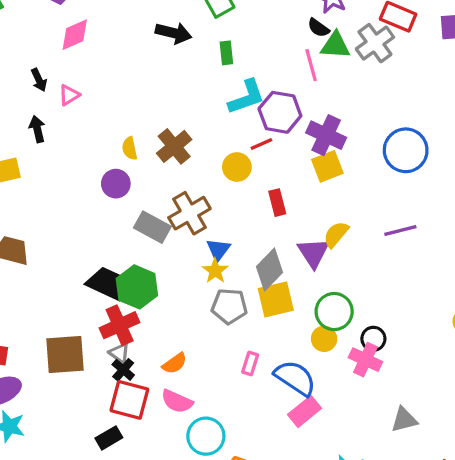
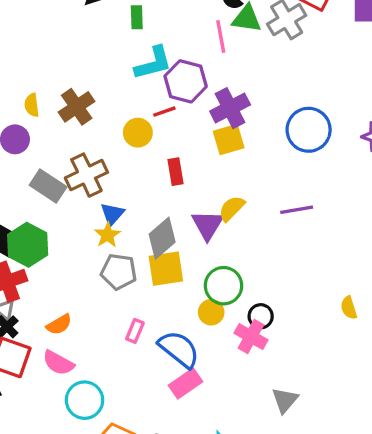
purple cross: (326, 135) -> (230, 108), turned 33
gray triangle: (404, 420) -> (285, 400), turned -40

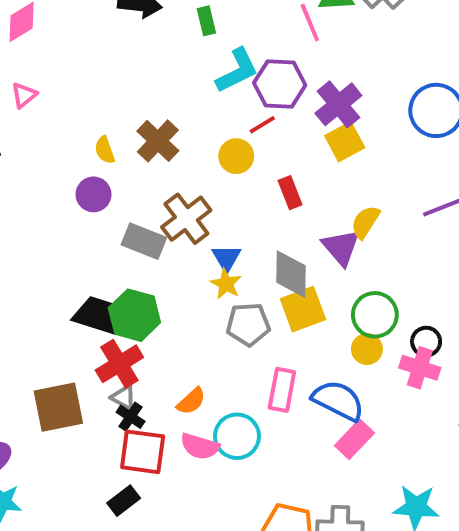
gray diamond: (162, 238) -> (291, 274), turned -36
pink rectangle: (135, 331) -> (282, 390), size x1.5
cyan circle: (85, 400) -> (237, 436), moved

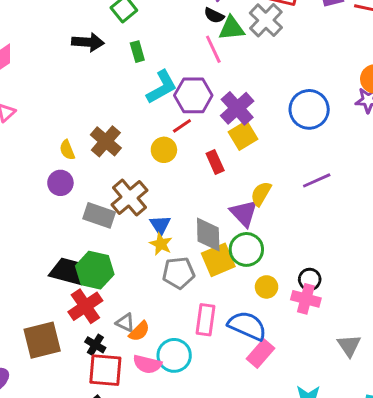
red rectangle: (290, 193) -> (215, 162), moved
green circle: (375, 315) -> (246, 249), moved
gray triangle: (123, 397) -> (125, 323), moved

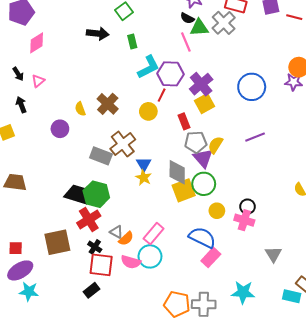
red line: (182, 126) -> (162, 95), turned -32
purple circle: (60, 183) -> (60, 129), moved
gray pentagon: (179, 273) -> (196, 142), moved
pink rectangle: (206, 320) -> (154, 234), moved, turned 30

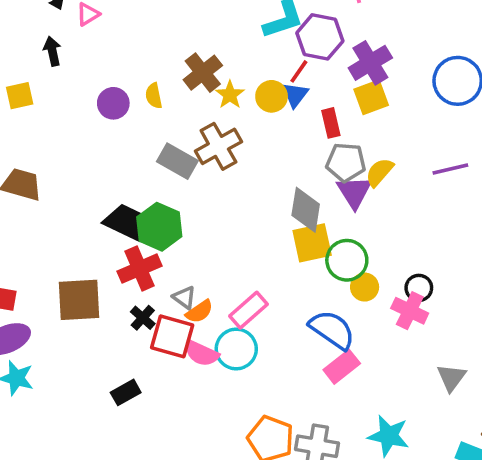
yellow semicircle: (80, 109) -> (154, 96), moved
blue triangle: (144, 164) -> (295, 95), moved
yellow star: (144, 178) -> (230, 95), moved
green circle: (204, 184) -> (347, 260), moved
red square: (101, 265) -> (172, 336), moved

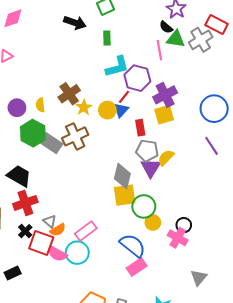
purple line: (450, 169) -> (212, 146), moved, turned 66
green hexagon: (159, 227) -> (33, 133), moved

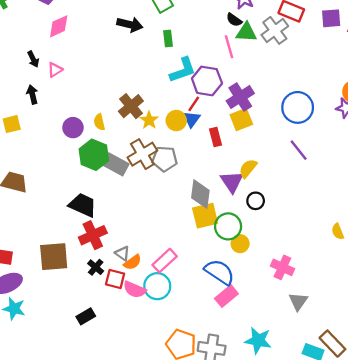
gray pentagon: (147, 151) -> (165, 159), moved
black circle: (184, 225) -> (256, 201), moved
pink cross: (178, 238) -> (282, 267), moved
red square: (41, 243) -> (115, 279), size x0.7

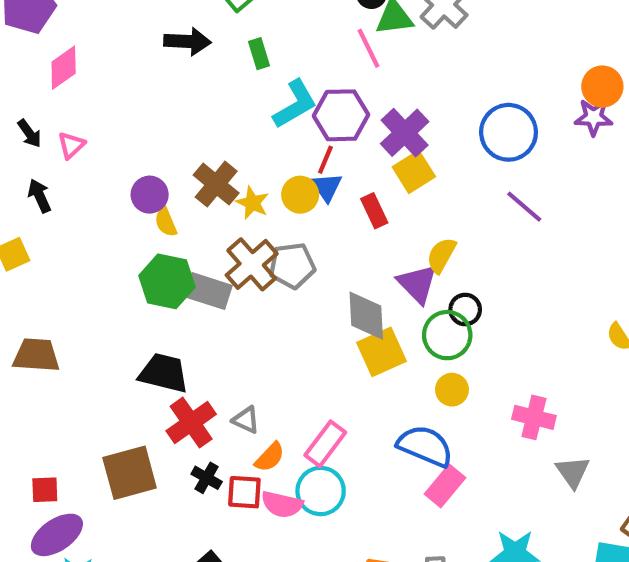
purple circle: (73, 128) -> (150, 195), moved
green circle: (228, 226) -> (447, 335), moved
gray triangle: (122, 253) -> (246, 420), moved

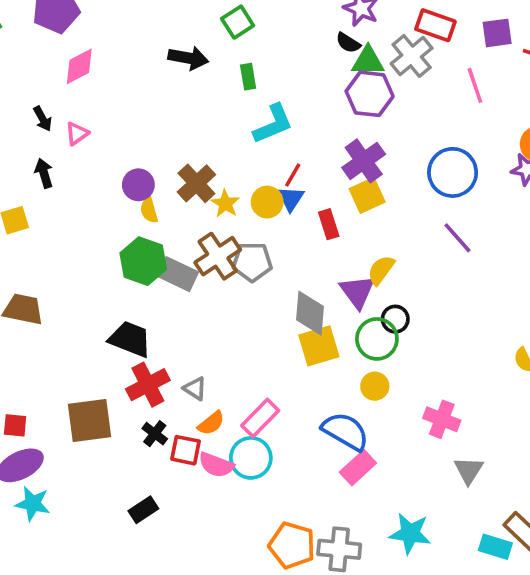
pink line: (369, 48) -> (475, 85), moved
purple hexagon: (341, 115) -> (370, 94), moved

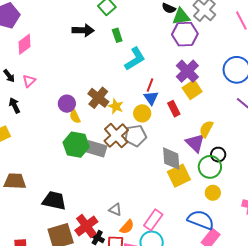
yellow circle: (267, 202) -> (142, 113), moved
black trapezoid: (130, 339) -> (54, 201), moved
red cross: (148, 385) -> (86, 226), moved

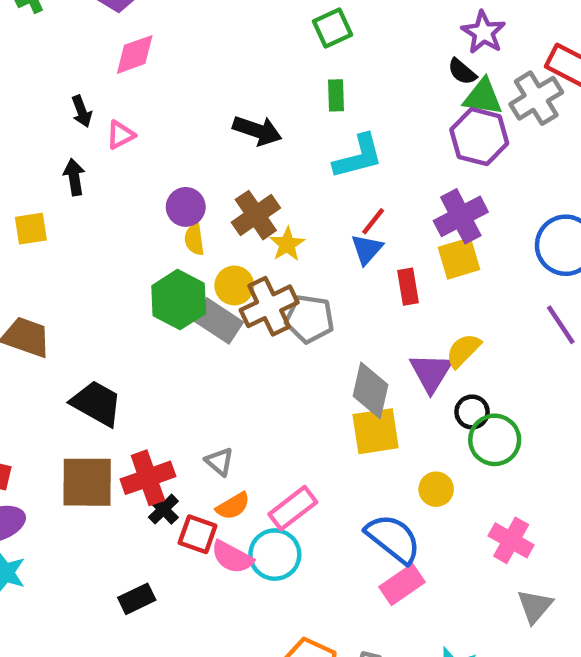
black arrow: (83, 30) -> (257, 131), moved
yellow circle: (142, 113) -> (234, 285), moved
green circle: (210, 167) -> (495, 440), moved

